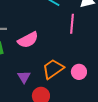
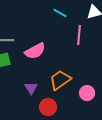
pink circle: (79, 72) -> (87, 93), moved

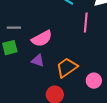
purple triangle: (31, 88) -> (38, 61), moved, turned -40

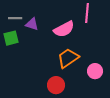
pink semicircle: (42, 39) -> (64, 29), moved
purple triangle: (38, 61) -> (32, 24), moved

